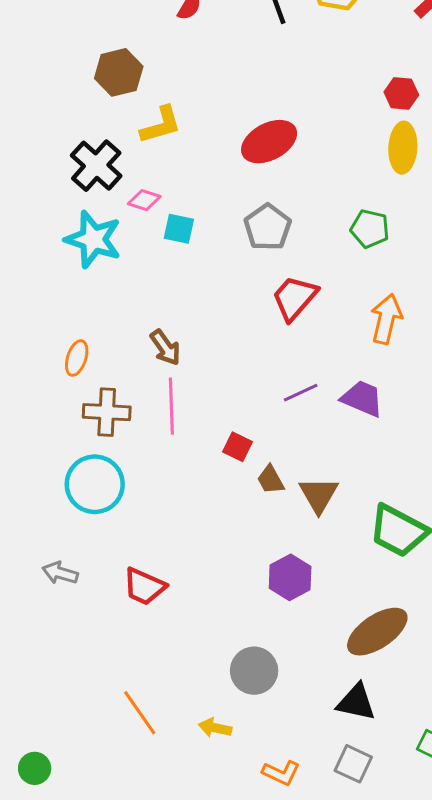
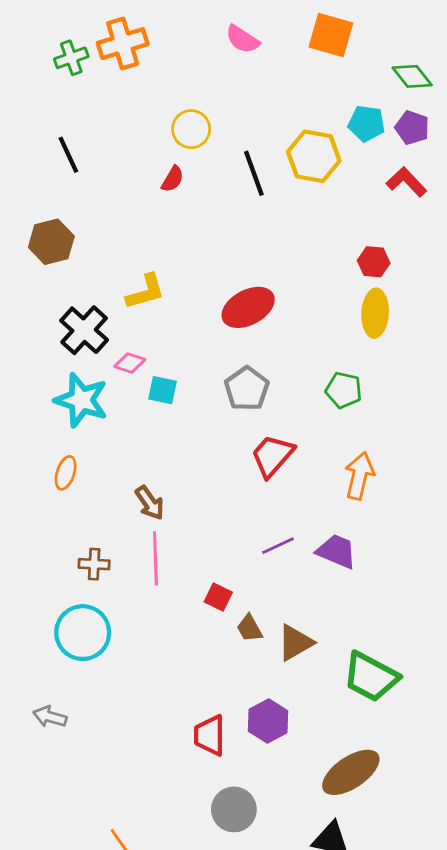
brown hexagon: (119, 72) -> (51, 242), moved
orange ellipse: (77, 358) -> (66, 473), moved
brown cross: (107, 412) -> (94, 564), size x0.7
brown triangle: (319, 495) -> (295, 643), turned 30
red trapezoid: (144, 586) -> (210, 735), moved, turned 66

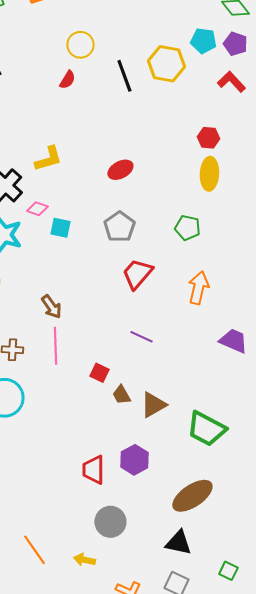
red ellipse: (248, 307) -> (120, 170), size x0.7
purple line: (278, 546) -> (141, 337), turned 50
purple trapezoid: (337, 551) -> (233, 341), moved

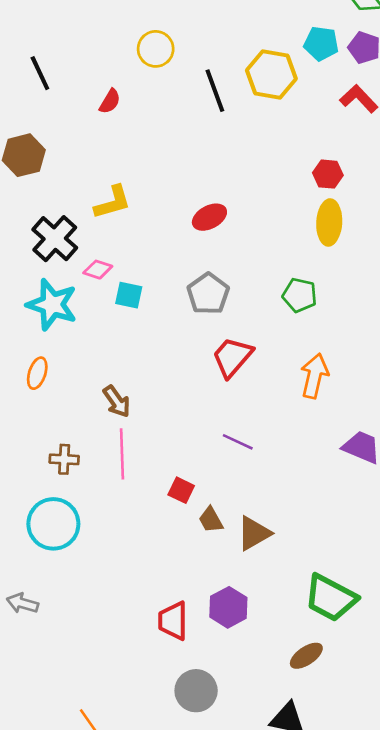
red semicircle: (67, 80) -> (110, 101), moved
green trapezoid: (206, 429) -> (331, 598), moved
brown ellipse: (192, 496) -> (306, 656), size x0.6

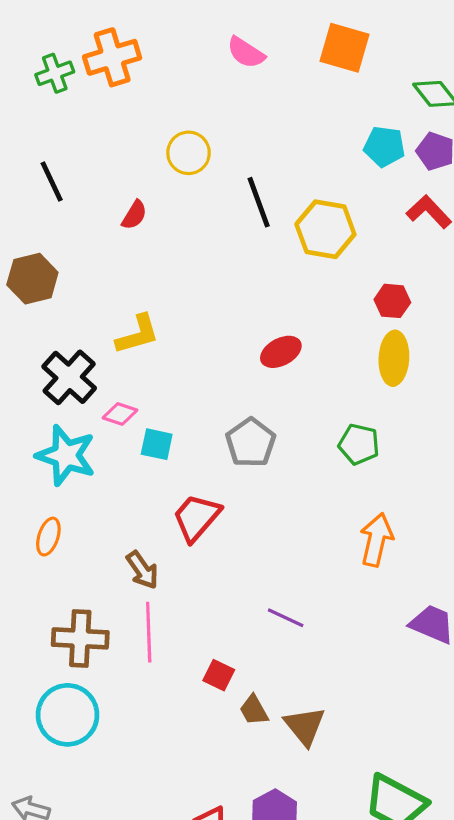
yellow hexagon: (271, 74) -> (325, 229), moved
red ellipse: (209, 217) -> (281, 352), moved
red trapezoid: (232, 357) -> (196, 517), moved
brown cross: (64, 459) -> (80, 638), size x1.6
brown triangle: (254, 533) -> (305, 726), turned -39

